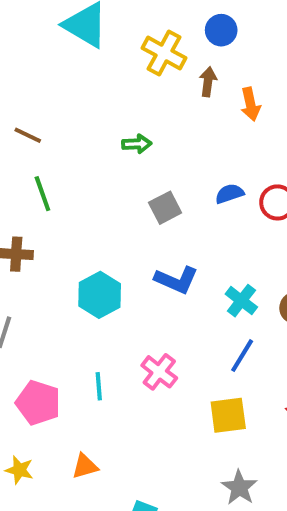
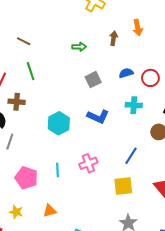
brown arrow: (208, 82) -> (114, 38), moved
cyan cross: (241, 301) -> (134, 105), moved, turned -35
pink cross: (159, 372) -> (88, 163), turned 30

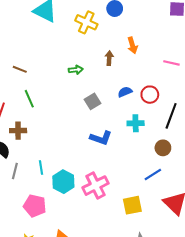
cyan hexagon: (59, 123) -> (63, 182), moved
blue line: (131, 156) -> (153, 175), moved, turned 30
pink cross: (88, 163) -> (96, 186), size x1.4
cyan line: (57, 170) -> (41, 168), moved

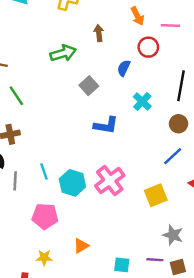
orange arrow: (132, 45) -> (137, 16), moved
green arrow: (76, 70) -> (63, 53), size x1.5
blue semicircle: (125, 92) -> (124, 68), turned -32
red circle: (150, 95) -> (148, 47), moved
cyan cross: (136, 123) -> (142, 101), turned -35

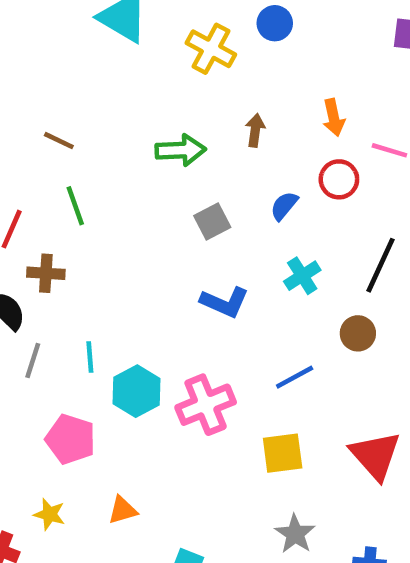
blue line: (173, 156) -> (295, 377), moved

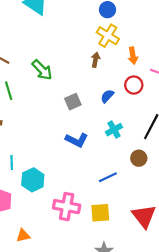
yellow cross: (211, 49) -> (108, 36), moved
green arrow: (181, 150) -> (42, 70), moved, turned 45
pink cross: (206, 405) -> (67, 207), moved, turned 30

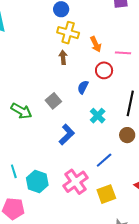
green arrow: (42, 70) -> (21, 111), moved
blue L-shape: (77, 140) -> (67, 135), turned -55
pink cross: (67, 207) -> (76, 182), moved, turned -30

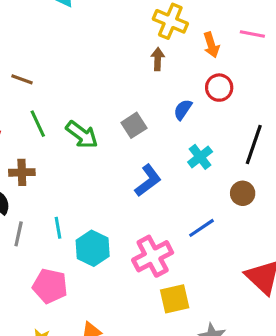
pink line: (123, 53) -> (252, 34), moved
yellow square: (106, 194) -> (175, 299), moved

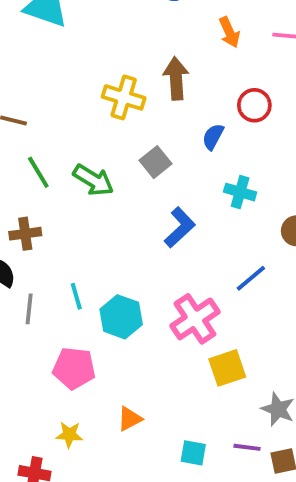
yellow cross: (170, 21) -> (124, 97), moved
orange arrow: (211, 45) -> (229, 32), moved
brown arrow: (158, 59) -> (176, 78), size x1.5
cyan cross: (200, 157) -> (240, 192), turned -30

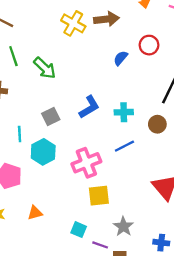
brown arrow: (176, 78) -> (106, 19), turned 75
gray square: (156, 162) -> (51, 117), moved
cyan cross: (240, 192) -> (124, 112), moved, turned -30
cyan square: (193, 453) -> (79, 230), moved

